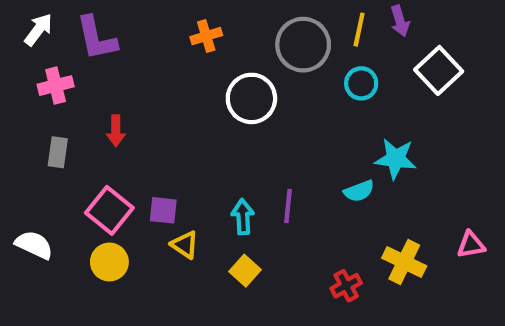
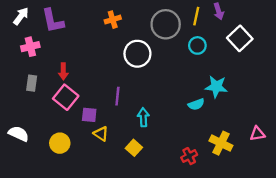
purple line: (288, 206) -> (117, 96), moved
pink square: (109, 210) -> (66, 97), moved
cyan arrow: (243, 217) -> (143, 117), moved

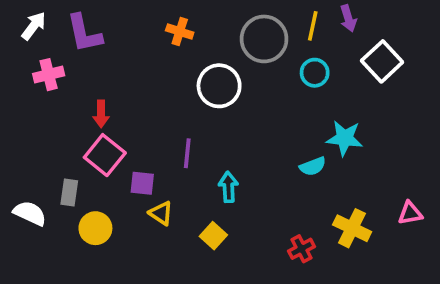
orange cross: (113, 20) -> (180, 31), turned 35
gray rectangle: (32, 83) -> (69, 193), moved

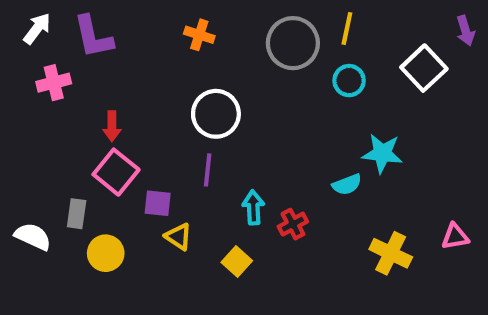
purple arrow: (348, 18) -> (466, 31), moved
white circle: (219, 86) -> (216, 114), moved
red cross: (301, 249) -> (293, 224), moved

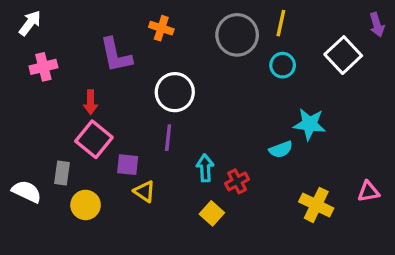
purple L-shape: (93, 37) -> (116, 55), moved
yellow square: (237, 262) -> (212, 213), moved

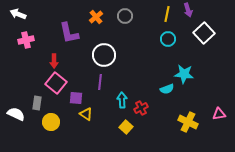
white arrow: (30, 23) -> (18, 14), turned -105
purple arrow: (377, 25) -> (188, 10), moved
orange cross: (161, 28) -> (96, 17), turned 32
gray circle: (237, 35) -> (125, 16), moved, size x0.6

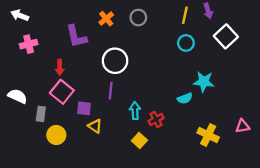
white semicircle: (16, 114) -> (18, 96), moved

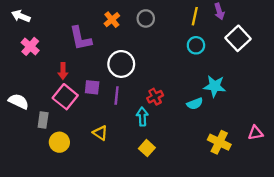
pink cross: (29, 44) -> (30, 46), turned -35
purple square: (84, 108) -> (92, 87), moved
red cross: (156, 119) -> (155, 97), moved

